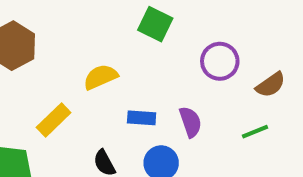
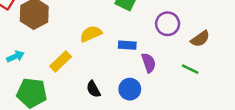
blue rectangle: (142, 118) -> (127, 45), moved
green line: (255, 132) -> (190, 69), turned 48

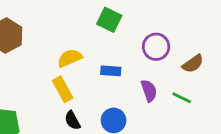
yellow rectangle: (61, 61) -> (63, 89), moved, turned -75
purple semicircle: (149, 63) -> (149, 91), moved

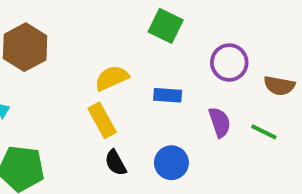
brown semicircle: (193, 64) -> (279, 86), turned 45

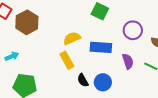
blue rectangle: (168, 95) -> (101, 47), size x1.5
black semicircle: (116, 163) -> (83, 80), moved

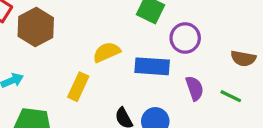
purple circle: (133, 30) -> (185, 38), moved
yellow rectangle: (67, 60) -> (78, 87), moved, turned 54

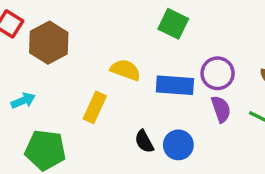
purple circle: (185, 38) -> (218, 73), moved
yellow semicircle: (107, 52) -> (125, 70), turned 44

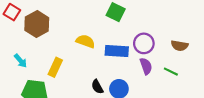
cyan arrow: (23, 101) -> (21, 61), turned 72
yellow rectangle: (95, 107) -> (55, 67), moved

